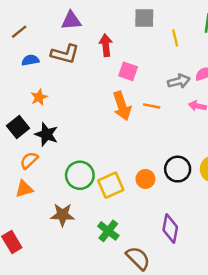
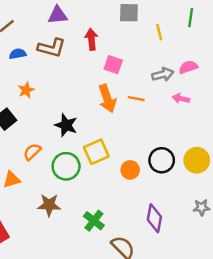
black star: (46, 134) -> (66, 125), moved
orange semicircle: (29, 160) -> (32, 152), moved
yellow square: (111, 185) -> (96, 152), moved

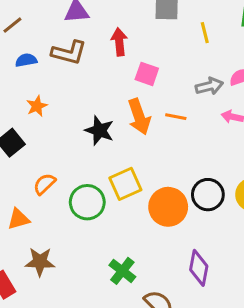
black star: (66, 125) -> (99, 130), moved
orange circle: (130, 170) -> (168, 207), size x1.6
brown star: (49, 205) -> (40, 262), moved

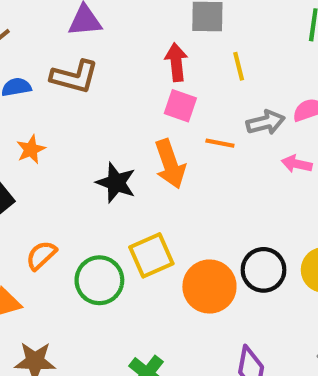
yellow line: (205, 33) -> (239, 66), moved
red arrow: (119, 42) -> (176, 62), moved
orange line: (176, 117) -> (220, 143), moved

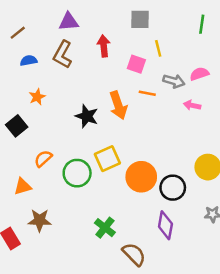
red arrow: (176, 62) -> (104, 46), moved
brown L-shape: (74, 77) -> (63, 54), turned 104
pink square: (180, 106) -> (136, 64), moved
gray arrow: (266, 122) -> (174, 81), turned 30
black circle: (264, 270) -> (173, 188), moved

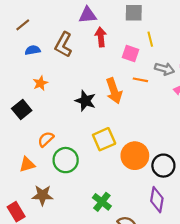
purple triangle: (69, 22) -> (88, 15), moved
green circle: (77, 173) -> (66, 160), moved

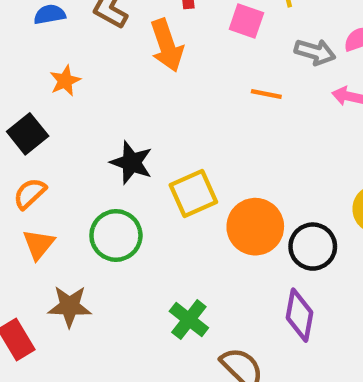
orange line: (140, 80) -> (266, 94), moved
orange arrow: (114, 91) -> (167, 45), moved
black star: (85, 101) -> (131, 163), moved
orange semicircle: (46, 139) -> (30, 193), moved
orange triangle: (27, 164) -> (39, 244), turned -35

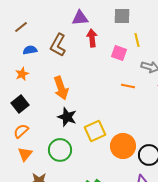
orange arrow: (167, 45) -> (61, 88), moved
orange star: (65, 81) -> (22, 74), moved

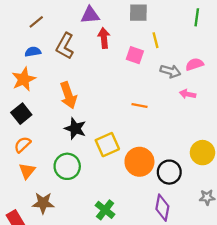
brown line: (21, 27) -> (36, 22), moved
orange star: (22, 74) -> (24, 79), size x1.5
orange line: (128, 86) -> (139, 106), moved

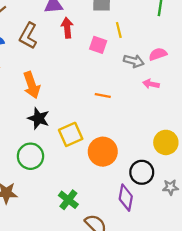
black circle: (169, 172) -> (142, 172), moved

